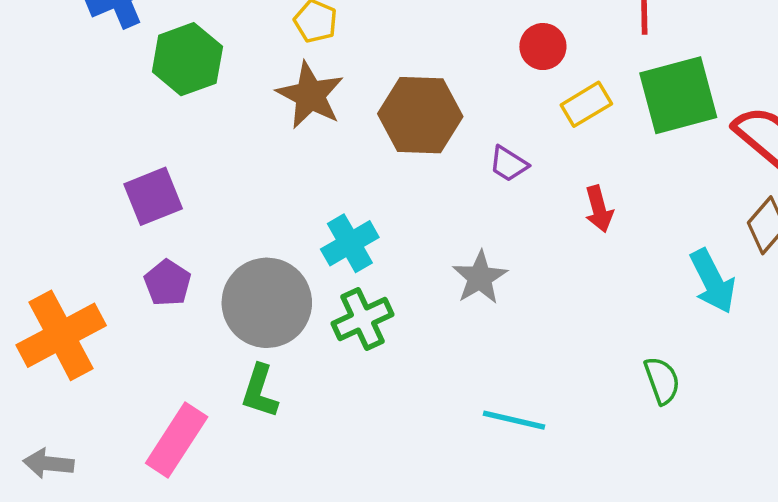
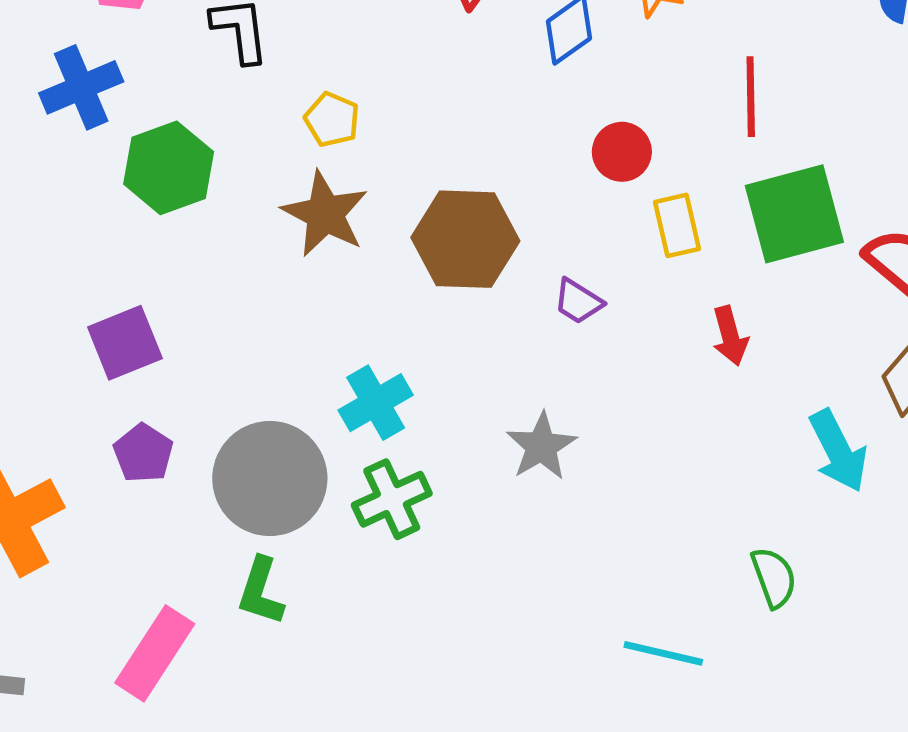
yellow rectangle: (586, 104) -> (677, 225), turned -72
red arrow: (599, 209) -> (730, 336), moved
cyan line: (514, 420) -> (663, 653), moved

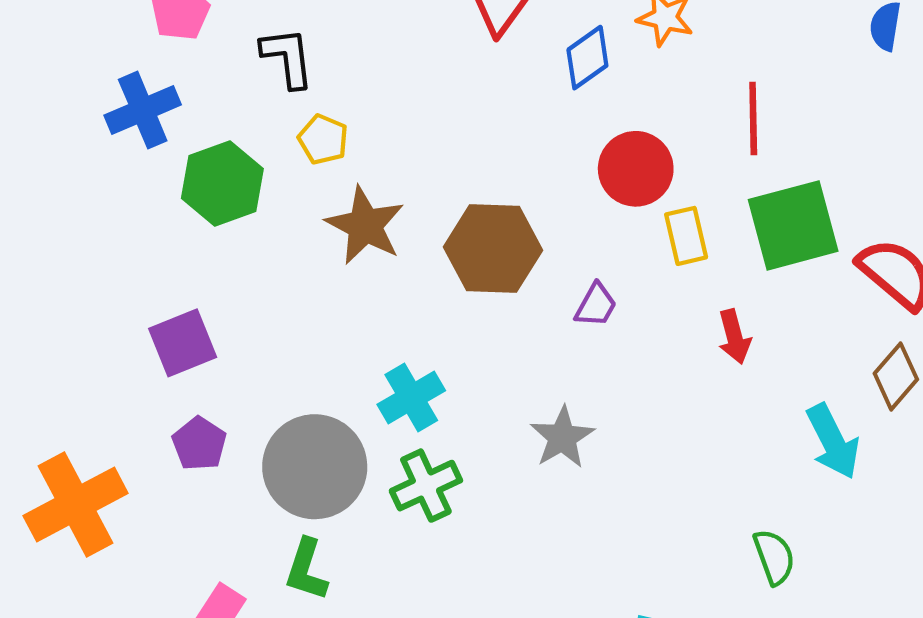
yellow pentagon: (332, 120) -> (323, 139), moved
red circle: (622, 152) -> (636, 169), size x1.4
purple trapezoid: (578, 301) -> (596, 305), turned -93

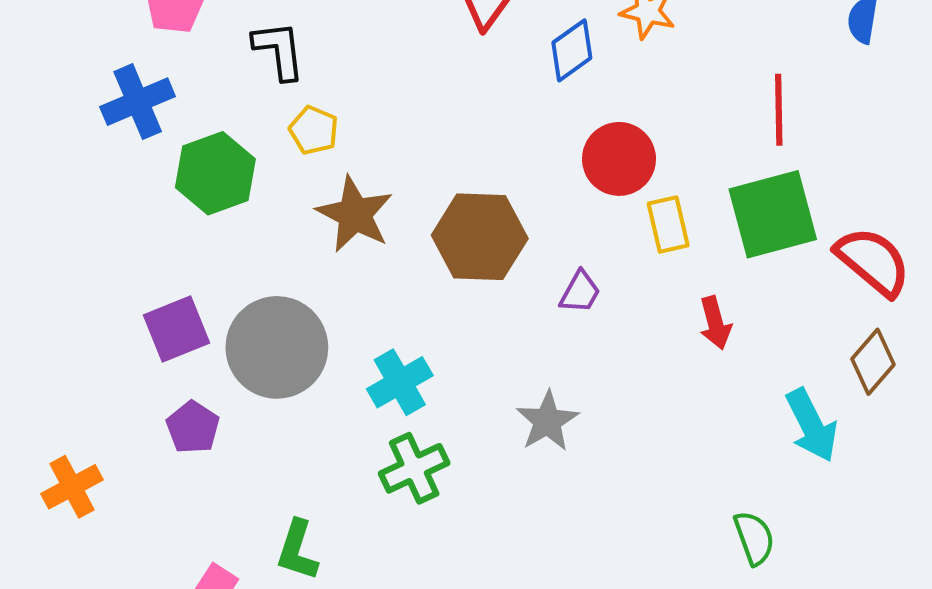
red line: (753, 118) -> (779, 110), moved
gray circle: (315, 467) -> (277, 347), moved
orange cross: (76, 504) -> (72, 487), size x0.6

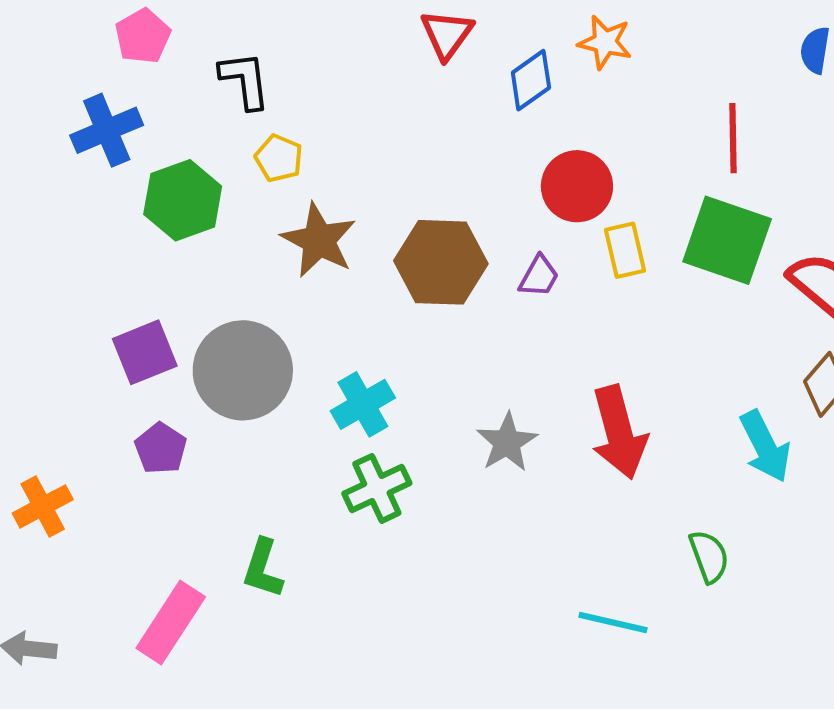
green square: (773, 214) -> (727, 240), turned 34
purple trapezoid: (580, 292) -> (539, 276), moved
red arrow: (715, 323) -> (619, 432), moved, size x1.8

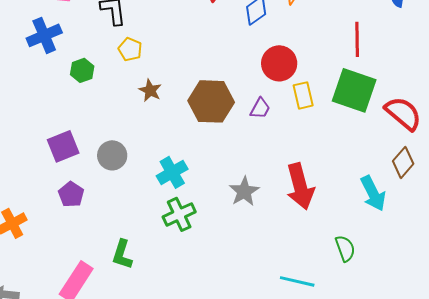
green hexagon: (183, 200) -> (82, 70), size x0.6
brown star: (319, 240) -> (150, 90), size x0.6
gray circle: (243, 370) -> (112, 155), size x0.6

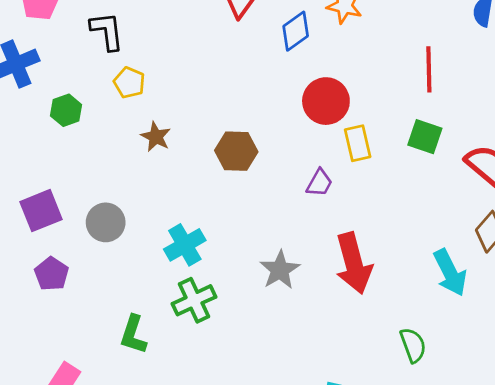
green square: (354, 90) -> (425, 137), size x0.6
brown hexagon: (211, 101) -> (236, 151), size x0.7
purple trapezoid: (260, 108) -> (319, 183), moved
green L-shape: (122, 254) -> (133, 335), moved

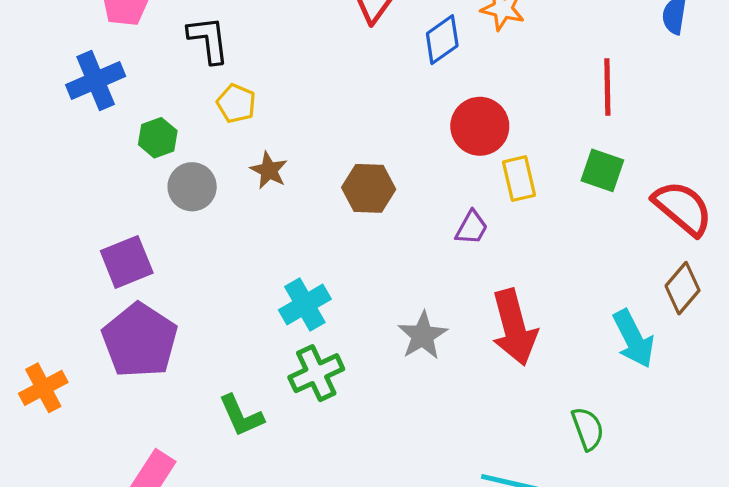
gray circle: (106, 222) -> (192, 187), moved
purple pentagon: (52, 274) -> (140, 340), size x1.8
green L-shape: (133, 335) -> (241, 416), turned -42

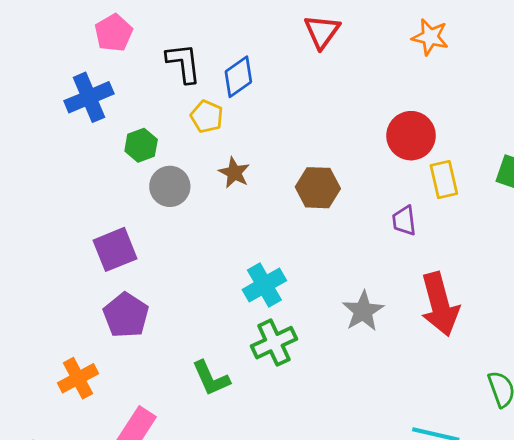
blue diamond: (442, 40) -> (238, 77), moved
purple trapezoid: (472, 228) -> (404, 221), turned 144
purple pentagon: (140, 340) -> (126, 315), size x0.7
orange cross: (43, 388) -> (78, 378), moved

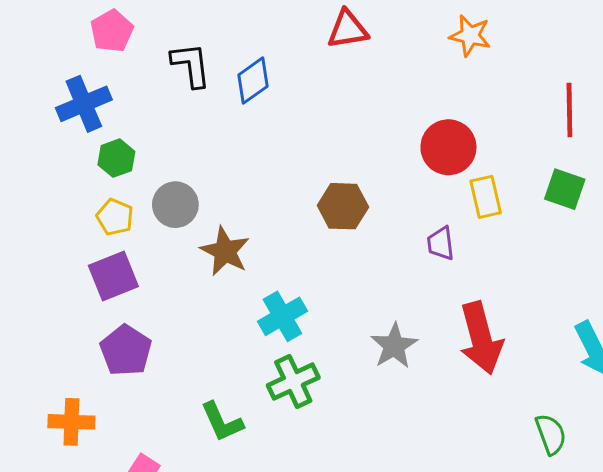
red triangle: (322, 32) -> (348, 29), turned 45
yellow pentagon: (207, 116) -> (115, 217), moved
green hexagon: (141, 145) -> (116, 158), moved
brown star: (234, 173) -> (225, 251), moved, size x1.4
orange cross: (78, 378) -> (71, 422), turned 30

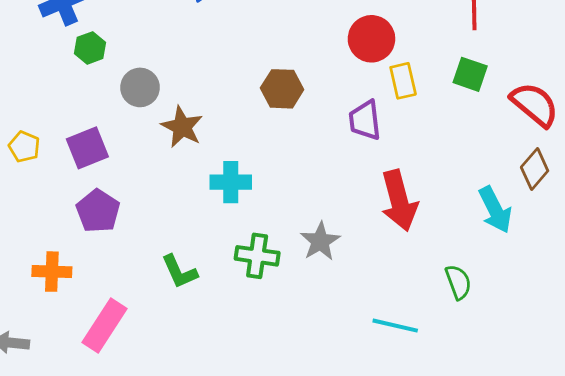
yellow pentagon: (115, 217) -> (24, 147), moved
purple trapezoid: (441, 243) -> (365, 120), size x1.4
cyan cross: (282, 316) -> (231, 182), turned 30
gray star: (394, 346) -> (320, 241), moved
green cross: (293, 381) -> (257, 256), moved, turned 33

